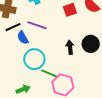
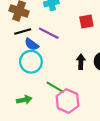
blue semicircle: (23, 38) -> (32, 44), turned -32
cyan circle: (34, 59) -> (31, 62), moved

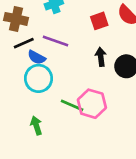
black arrow: (81, 62) -> (101, 57), moved
green arrow: (24, 100) -> (36, 126), turned -88
pink hexagon: (68, 101) -> (92, 104), moved

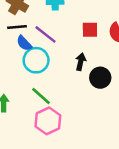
cyan circle: (38, 78) -> (36, 60), moved
pink hexagon: (92, 104) -> (48, 121), moved

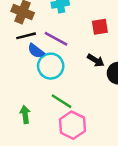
black arrow: (81, 62) -> (96, 60), turned 119

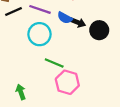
blue semicircle: (36, 51) -> (65, 18), moved
green arrow: (25, 114) -> (21, 92), moved

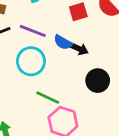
black circle: (99, 30) -> (98, 81), moved

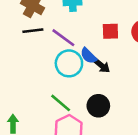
cyan circle: (31, 61) -> (69, 63), moved
black circle: (98, 81) -> (98, 106), moved

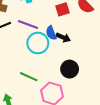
blue semicircle: (88, 56) -> (51, 33), turned 40
green line: (61, 103) -> (29, 77), moved

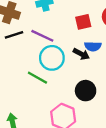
blue semicircle: (51, 33) -> (93, 46), moved, turned -72
green line: (29, 77) -> (37, 78), moved

